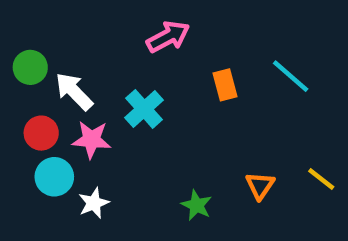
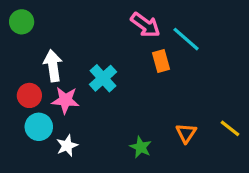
pink arrow: (168, 37) -> (145, 25), moved, turned 64
green circle: (30, 67) -> (22, 22), moved
cyan line: (291, 76) -> (186, 39), moved
white arrow: (74, 91) -> (53, 66), turned 36

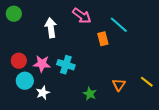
pink arrow: (145, 25) -> (82, 16), moved
white arrow: (53, 66) -> (51, 28), moved
cyan cross: (103, 78) -> (66, 65), moved, turned -30

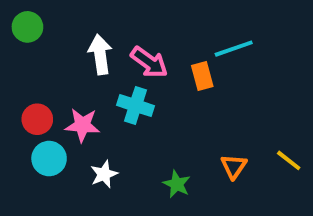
pink arrow: (82, 16) -> (149, 62), moved
cyan line: (119, 25) -> (234, 49), turned -60
cyan cross: (66, 65) -> (135, 105), moved
white star: (43, 93) -> (104, 174), moved

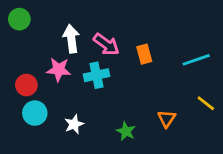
cyan line: (234, 49) -> (196, 60), moved
cyan cross: (135, 105) -> (96, 75), turned -30
pink star: (82, 125) -> (59, 70), moved
yellow line: (289, 160) -> (206, 103), moved

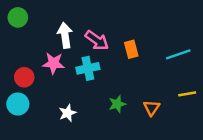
yellow line: (206, 103) -> (187, 94), turned -48
cyan circle: (35, 113) -> (18, 104), moved
green star: (126, 131) -> (117, 104), moved, turned 30

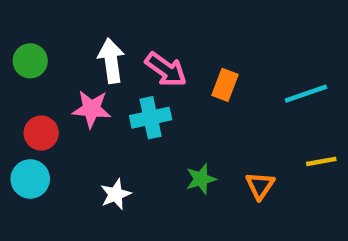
green circle: (18, 17) -> (30, 61), moved
orange rectangle: (131, 49) -> (225, 85), turned 36

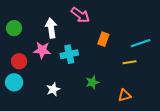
pink arrow: (166, 70) -> (80, 15), moved
yellow line: (321, 161) -> (129, 62), moved
orange triangle: (260, 186) -> (124, 95), moved, turned 40

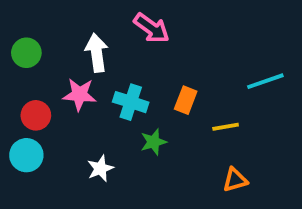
orange rectangle: (103, 39) -> (186, 100), moved
cyan cross: (69, 54) -> (131, 102), turned 30
yellow line: (129, 62) -> (226, 127), moved
green star: (92, 82) -> (153, 142), moved

